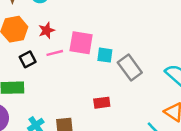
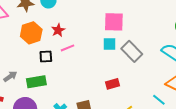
pink square: (81, 43) -> (114, 22), moved
black square: (28, 59) -> (46, 57), turned 32

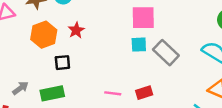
pink line: (68, 48) -> (113, 93), moved, turned 32

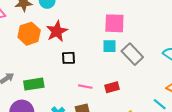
red star: (76, 30) -> (57, 31), size x1.5
black square: (62, 63) -> (68, 58), moved

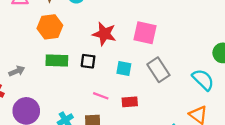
red star: (57, 31) -> (104, 34), moved, turned 30
cyan square: (110, 46) -> (124, 68), moved
green rectangle: (34, 84) -> (57, 61), moved

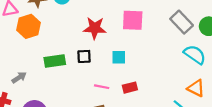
orange hexagon: (50, 27) -> (28, 26), moved
gray rectangle: (158, 70) -> (182, 22), moved

